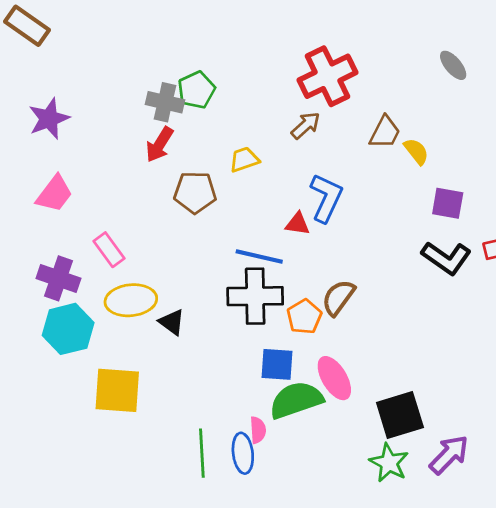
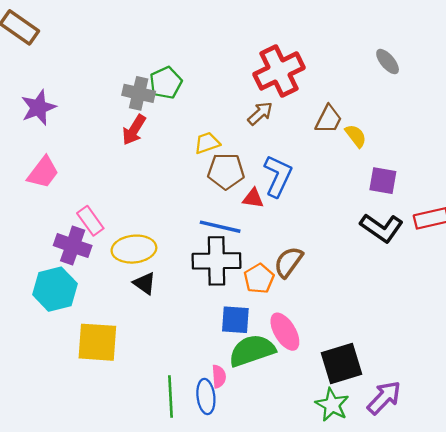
brown pentagon: (195, 192) -> (226, 171), moved
purple cross: (58, 278) -> (73, 246), moved
yellow ellipse: (131, 300) -> (134, 249), moved

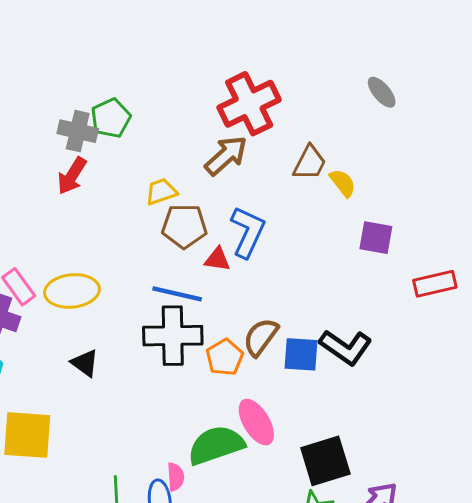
brown arrow: (260, 113) -> (226, 156), size x1.4
black L-shape: (382, 228) -> (346, 347), moved
yellow ellipse: (134, 249) -> (72, 291), moved
blue square: (235, 320) -> (301, 354), moved

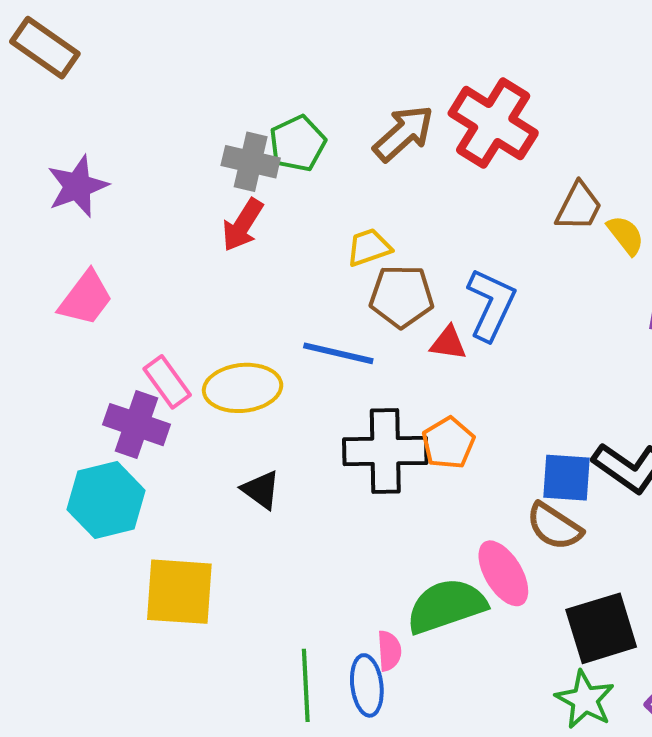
red cross: (249, 104) -> (493, 123), turned -32
brown arrow: (226, 156) -> (404, 133), moved
blue line: (177, 294) -> (338, 353), moved
brown semicircle: (261, 337) -> (554, 526), moved, turned -93
orange pentagon: (225, 357) -> (448, 443), moved

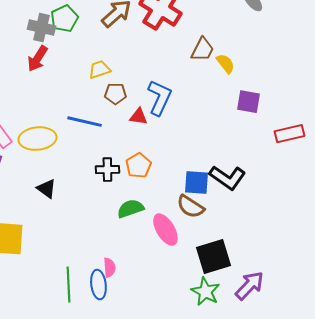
brown pentagon: (401, 296) -> (115, 94), size x0.7
black cross: (385, 451) -> (107, 170), size x0.6
green semicircle: (446, 606) -> (130, 209), moved, size x0.7

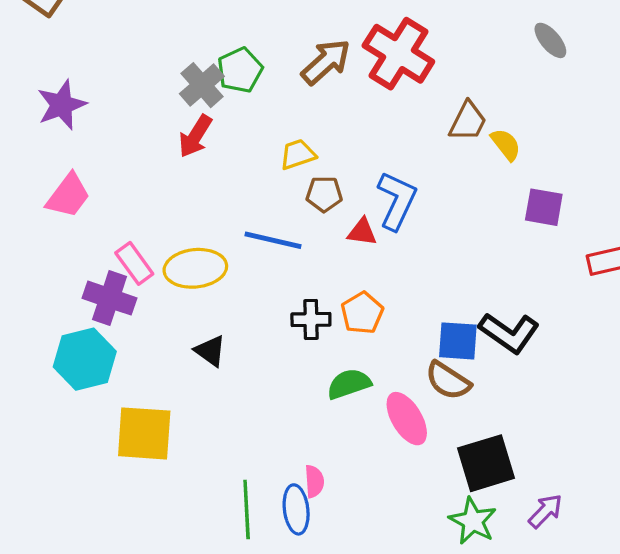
gray cross: (41, 28) -> (202, 85), turned 36
purple arrow: (249, 286) -> (545, 511), size x0.7

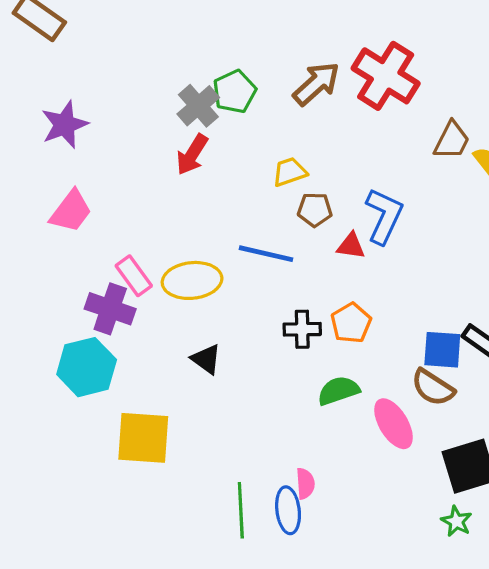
green star: (473, 521) -> (456, 521), size x0.7

